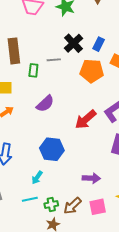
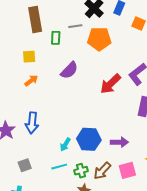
orange pentagon: (92, 71) -> (99, 39), moved
blue hexagon: (52, 149) -> (89, 139), moved

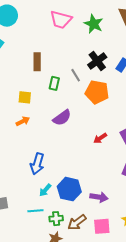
brown rectangle: (35, 19) -> (37, 62), size x0.7
gray line: (75, 26) -> (76, 75), turned 56
red arrow: (110, 84) -> (100, 138), size x0.6
blue arrow: (32, 123) -> (37, 164), moved

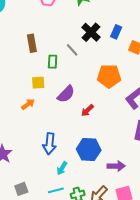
orange pentagon: (97, 92) -> (109, 76), moved
yellow square: (25, 97) -> (38, 83), moved
red arrow: (100, 138) -> (87, 110), moved
blue hexagon: (69, 189) -> (89, 150), moved

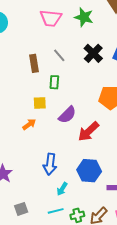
gray line: (72, 50) -> (59, 55), moved
red arrow: (87, 110) -> (88, 131), size x1.6

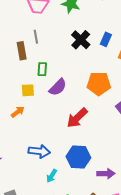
gray line: (59, 55) -> (36, 37), moved, turned 32
purple semicircle: (67, 115) -> (58, 87), moved
blue arrow: (50, 164) -> (39, 151), turned -90

